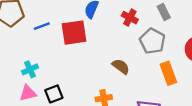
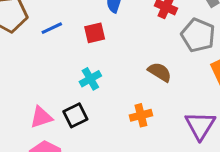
red square: (74, 33) -> (95, 33), size x0.6
cyan cross: (30, 69) -> (90, 79), moved

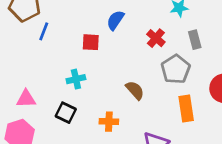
blue line: (52, 28) -> (44, 31), moved, turned -60
black square: (75, 115) -> (66, 113), moved, turned 36

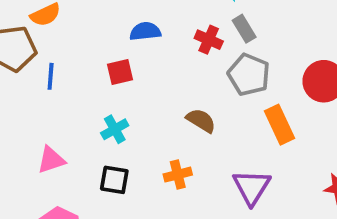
blue semicircle: (115, 20) -> (145, 31), turned 66
gray rectangle: (195, 40) -> (244, 29), moved
pink triangle: (26, 99) -> (51, 160), moved

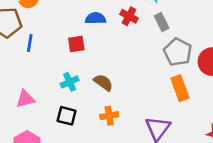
red cross: (209, 40) -> (129, 16), moved
gray pentagon: (249, 75) -> (178, 52), moved
brown semicircle: (201, 121) -> (103, 82), moved

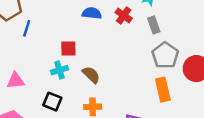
red square: (76, 44) -> (68, 49), moved

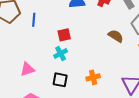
blue line: (27, 28) -> (34, 20), moved
brown semicircle: (91, 75) -> (116, 36), moved

